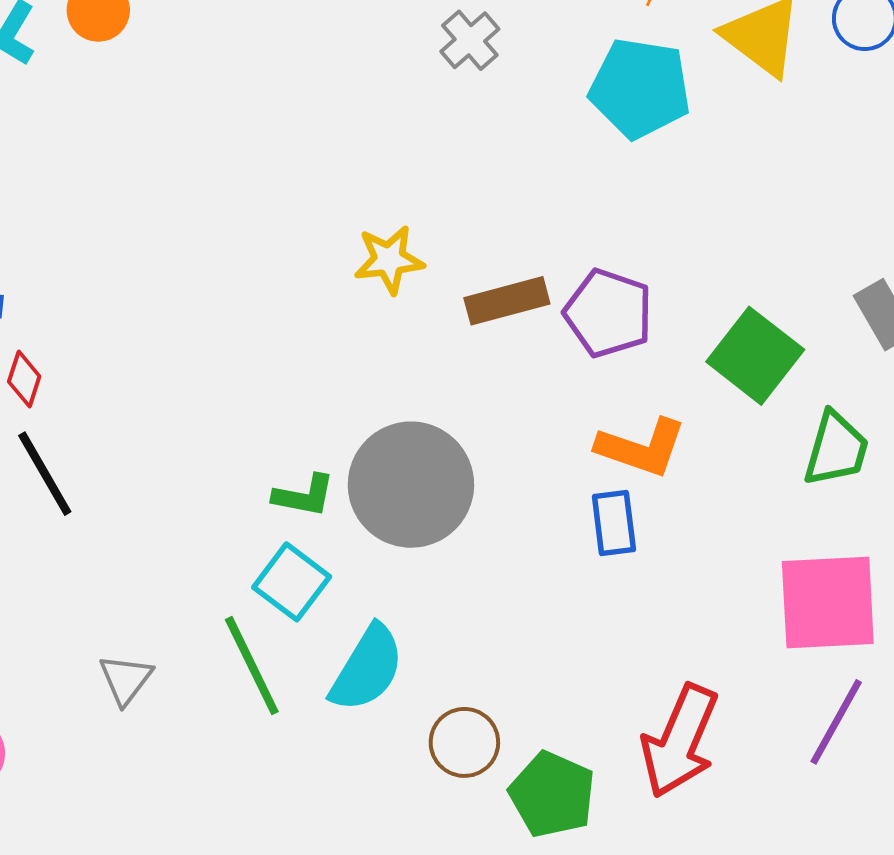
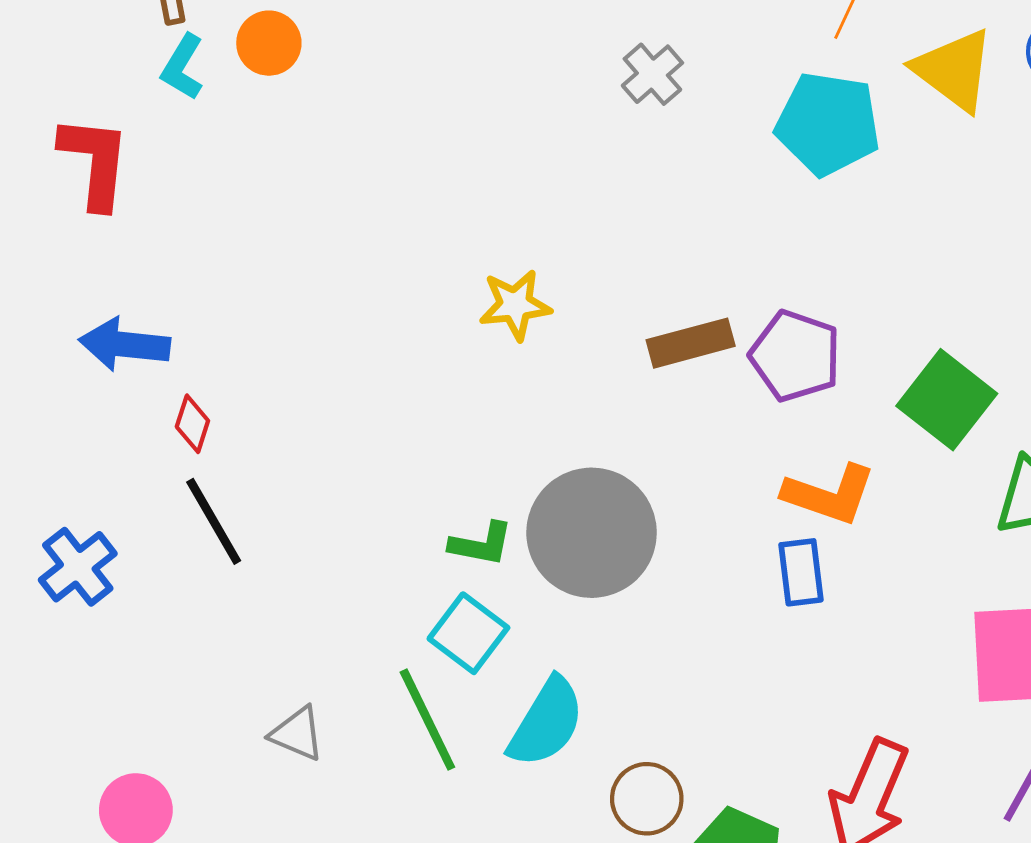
yellow star: (389, 260) -> (515, 305), moved
gray triangle: (126, 679) -> (297, 734), turned -44

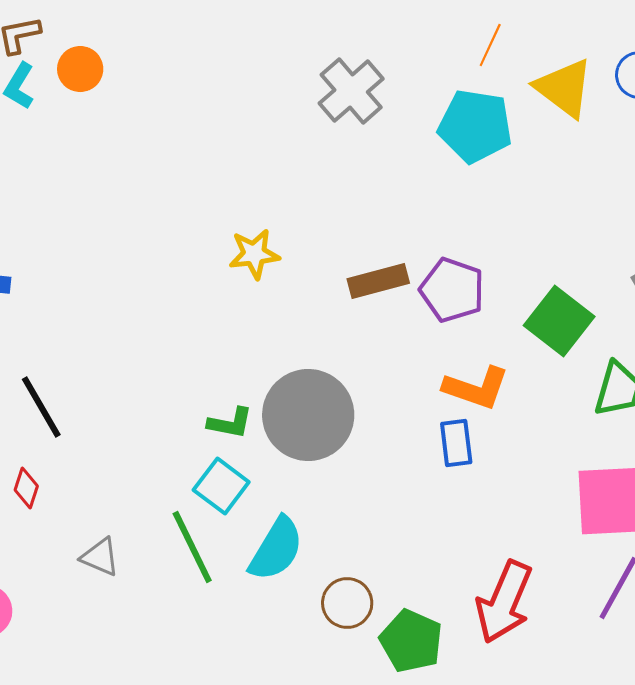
gray cross: (652, 74) -> (351, 91), size x1.5
red diamond: (192, 424) -> (26, 488), moved

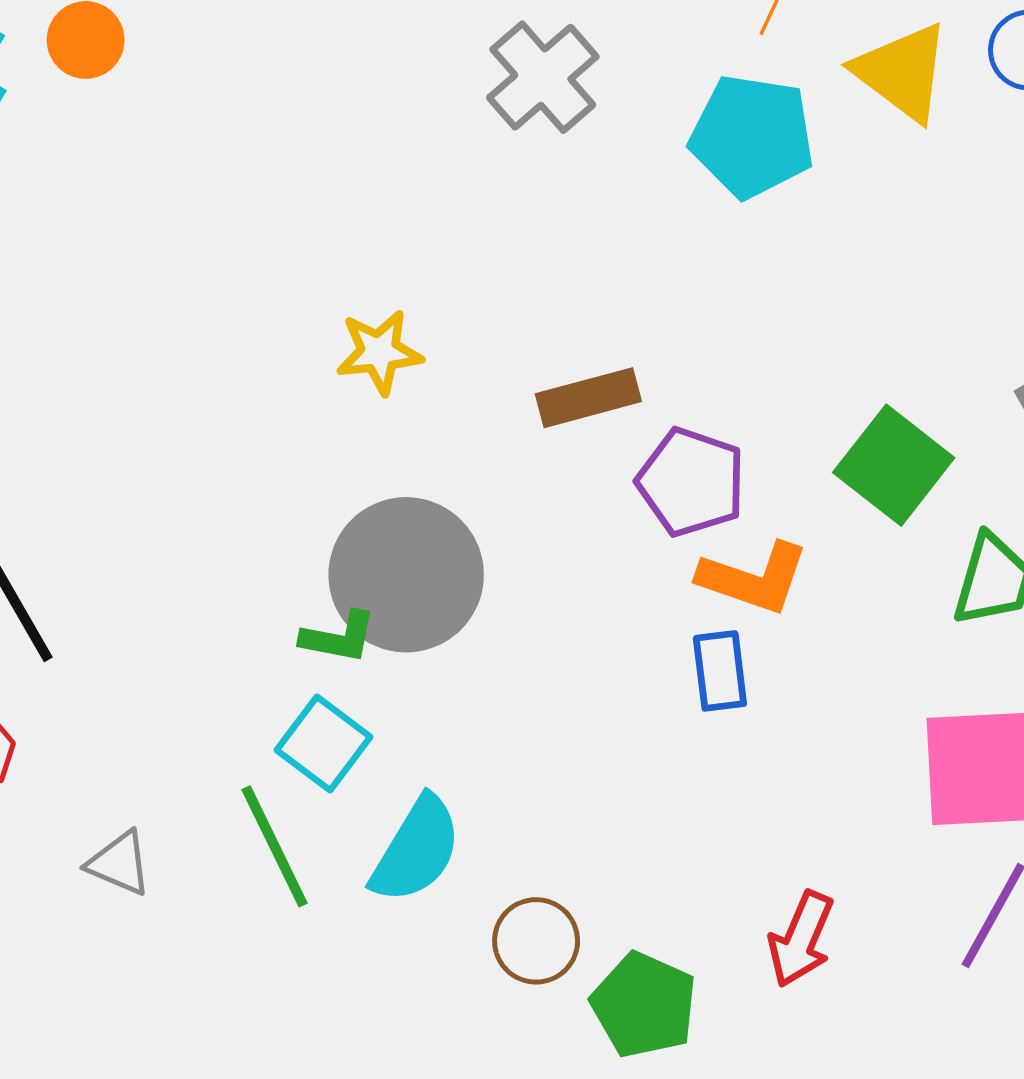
purple pentagon: (452, 290) -> (691, 482), moved
gray circle: (308, 415) -> (406, 575), moved
red arrow: (504, 602) -> (801, 939), size x0.7

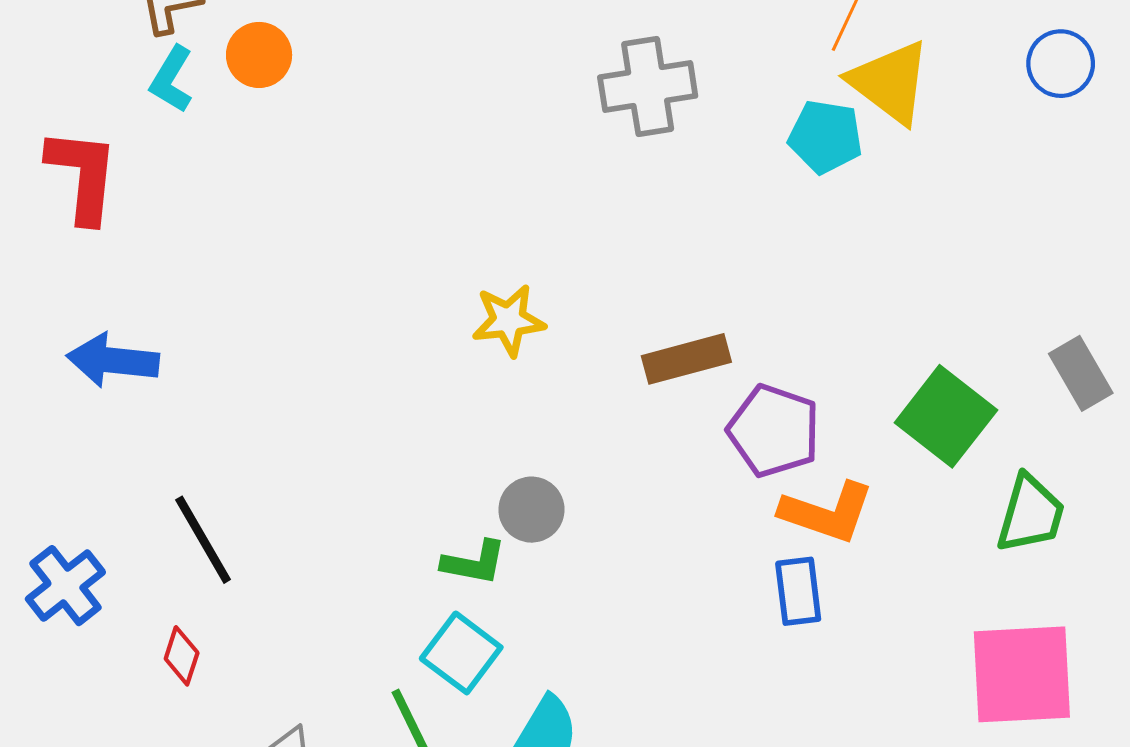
yellow triangle: (902, 72) -> (890, 82), moved
gray cross: (543, 77) -> (648, 87), turned 32
cyan pentagon: (752, 136) -> (825, 137), size x0.7
gray circle: (406, 575) -> (531, 510), size x0.5

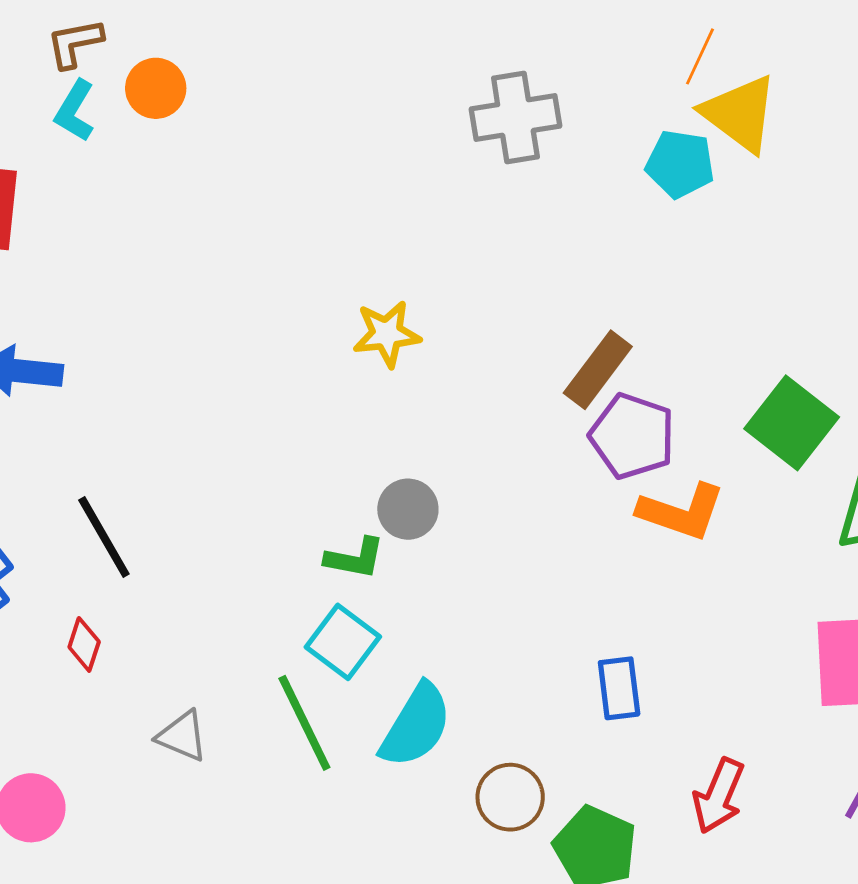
brown rectangle: (686, 359) -> (598, 370), moved, turned -38
blue rectangle: (798, 591) -> (619, 688), moved

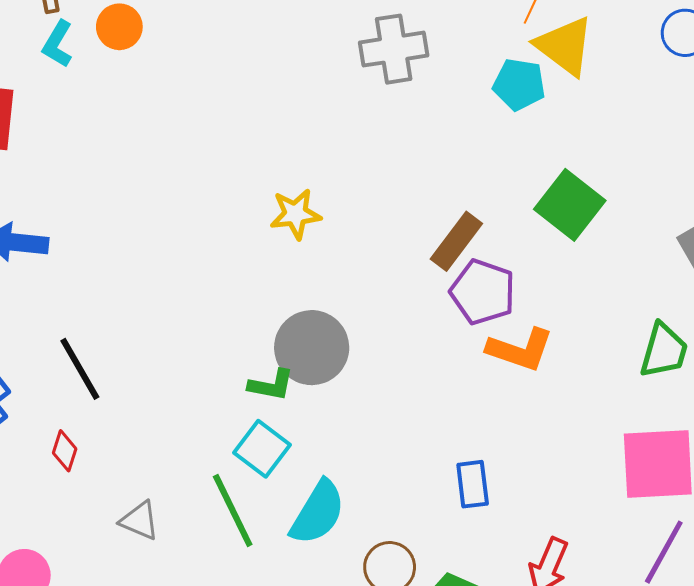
green square: (792, 423) -> (570, 205), moved
gray circle: (408, 509) -> (312, 348), size x1.6

